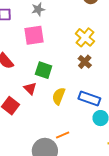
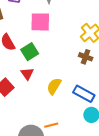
brown cross: (85, 62) -> (86, 57), turned -32
green square: (44, 70) -> (30, 52), moved, turned 30

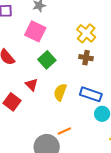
pink square: (40, 22) -> (35, 31), turned 35
green square: (30, 52) -> (47, 60), moved

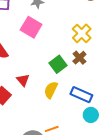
brown cross: (86, 58) -> (79, 58), turned 32
green square: (47, 60) -> (58, 64), moved

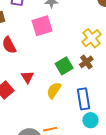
pink square: (31, 27) -> (42, 26), turned 35
blue rectangle: (81, 95) -> (84, 99), turned 50

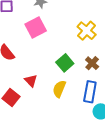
brown cross: (86, 62) -> (92, 63), moved
blue rectangle: (84, 99) -> (90, 92), turned 30

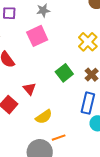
yellow semicircle: (59, 89) -> (44, 117), moved, turned -150

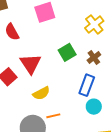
red triangle: (29, 89) -> (31, 64), size x1.6

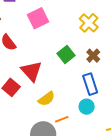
blue rectangle: (87, 85) -> (90, 84), turned -30
cyan circle: (94, 107) -> (87, 107), moved

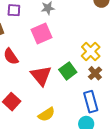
yellow cross: (89, 23) -> (91, 51), moved
red triangle: (32, 71) -> (41, 76), moved

